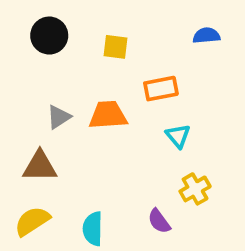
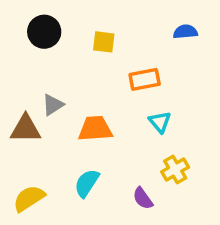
orange trapezoid: (108, 115) -> (95, 129), moved
brown triangle: (40, 166) -> (26, 129), moved
cyan semicircle: (93, 229) -> (87, 183), moved, turned 32

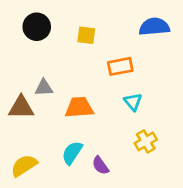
blue semicircle: (185, 32) -> (154, 27), size x1.5
gray triangle: (53, 105) -> (44, 88), turned 30
purple semicircle: (143, 198) -> (100, 166), moved

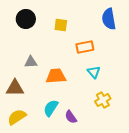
blue semicircle: (154, 27) -> (109, 19), turned -95
brown triangle: (21, 107) -> (15, 88), moved

